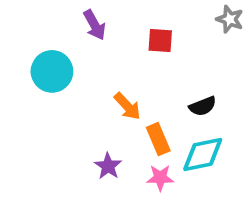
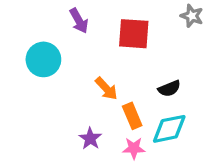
red square: (160, 40) -> (134, 34), size x1.5

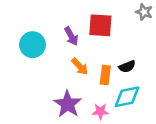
purple arrow: (79, 21) -> (71, 36), moved
orange rectangle: (132, 116) -> (105, 75), moved, turned 30
purple star: (90, 139) -> (68, 104), size x1.6

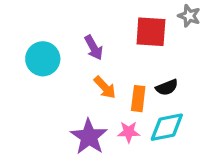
red square: (100, 25) -> (151, 32), moved
pink star: (100, 111) -> (129, 132), moved

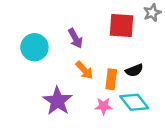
gray star: (189, 16) -> (152, 13), turned 30
cyan diamond: (167, 127) -> (134, 102), turned 64
purple star: (89, 137) -> (57, 101), moved

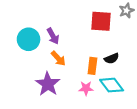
purple arrow: (75, 38) -> (53, 36), moved
orange arrow: (84, 70) -> (58, 58), moved

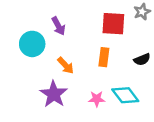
purple arrow: (53, 36) -> (58, 26), moved
black semicircle: (112, 58) -> (142, 59), moved
orange rectangle: (92, 66) -> (104, 57), moved

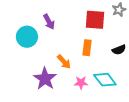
orange arrow: (66, 65) -> (64, 62), moved

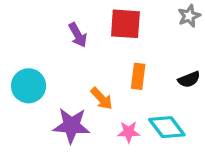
red square: (95, 20) -> (125, 24), moved
cyan circle: (27, 37) -> (29, 86), moved
purple star: (45, 79) -> (71, 126), turned -30

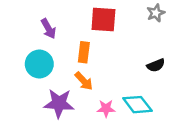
purple arrow: (78, 35) -> (48, 29), moved
orange rectangle: (138, 76) -> (84, 52), moved
cyan circle: (29, 86) -> (39, 64), moved

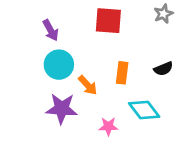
orange rectangle: (84, 52) -> (122, 73), moved
cyan circle: (39, 64) -> (59, 65), moved
pink star: (106, 109) -> (108, 126), moved

